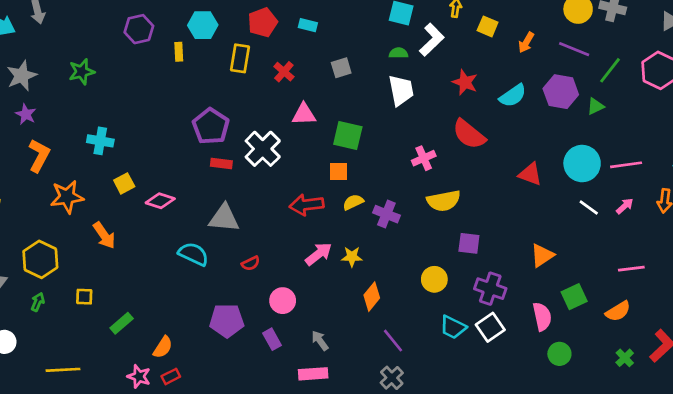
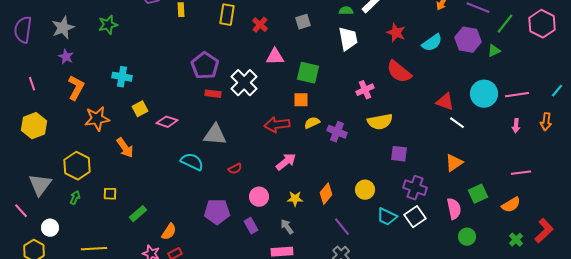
pink arrow: (625, 206) -> (516, 126), turned 136
white line: (589, 207) -> (457, 123), moved
yellow star: (352, 257) -> (295, 199), moved
yellow circle: (434, 279) -> (365, 190), moved

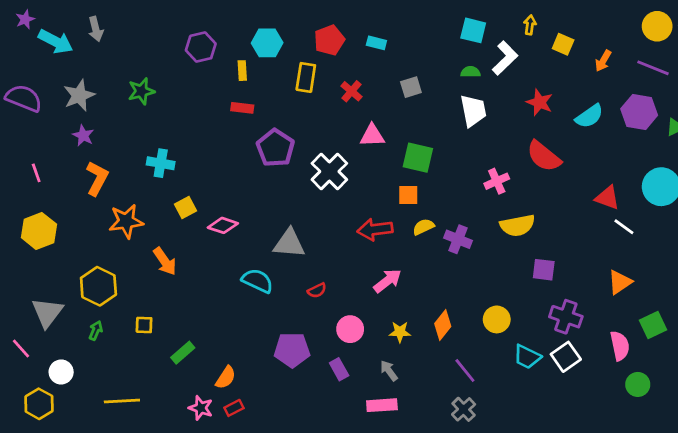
purple semicircle: (23, 30) -> (24, 98), turned 104
red rectangle: (213, 94) -> (242, 108), moved

